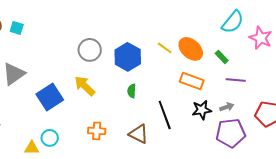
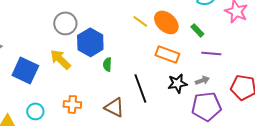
blue hexagon: (128, 57) -> (90, 42), moved
blue square: (50, 97) -> (25, 70), turned -32
cyan circle: (50, 138) -> (35, 111), moved

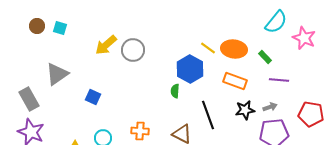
orange ellipse: (166, 22) -> (234, 49), turned -35
blue hexagon: (90, 42) -> (190, 69), moved
yellow arrow: (60, 59) -> (106, 45), moved, turned -85
blue square: (25, 70) -> (93, 97), size x0.6

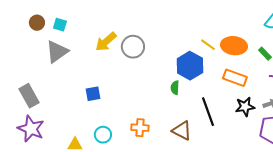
gray triangle: (57, 74) -> (57, 52), moved
blue square: (93, 97) -> (93, 94), turned -35

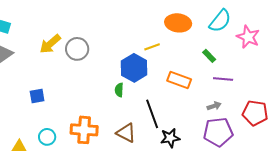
yellow line: (208, 45) -> (152, 47), turned -56
orange ellipse: (234, 46) -> (178, 23), moved
black star: (245, 107) -> (170, 138), moved
orange cross: (140, 128) -> (84, 130), size x1.5

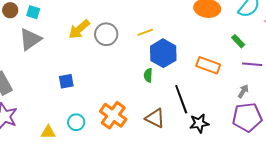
yellow line: (152, 47) -> (145, 32), moved
gray arrow: (214, 106) -> (243, 91), turned -40
orange cross: (84, 130) -> (113, 115), turned 32

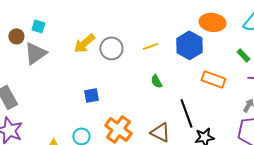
brown circle: (10, 10) -> (16, 36), moved
blue hexagon: (163, 53) -> (189, 45), moved
green semicircle: (148, 75) -> (156, 81), moved, turned -32
blue square: (66, 81) -> (91, 95), moved

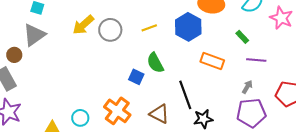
brown circle: (16, 36) -> (14, 55), moved
green semicircle: (156, 81) -> (155, 63), size x1.5
blue square: (91, 95) -> (136, 77), moved, turned 35

